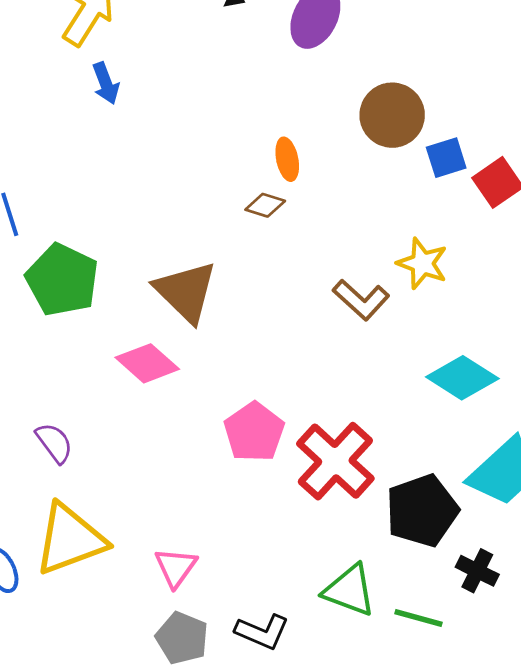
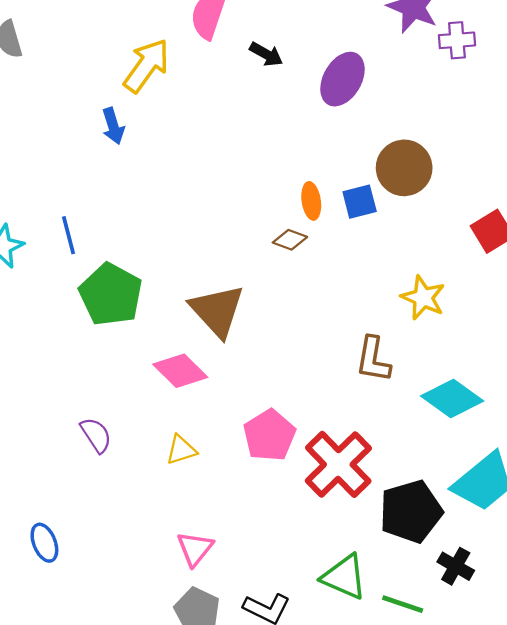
blue arrow: (106, 83) -> (113, 126), moved
blue square: (446, 158) -> (360, 202), moved
brown L-shape: (361, 300) -> (373, 359), moved, turned 54
yellow triangle: (70, 539) -> (181, 450), moved, size x0.5

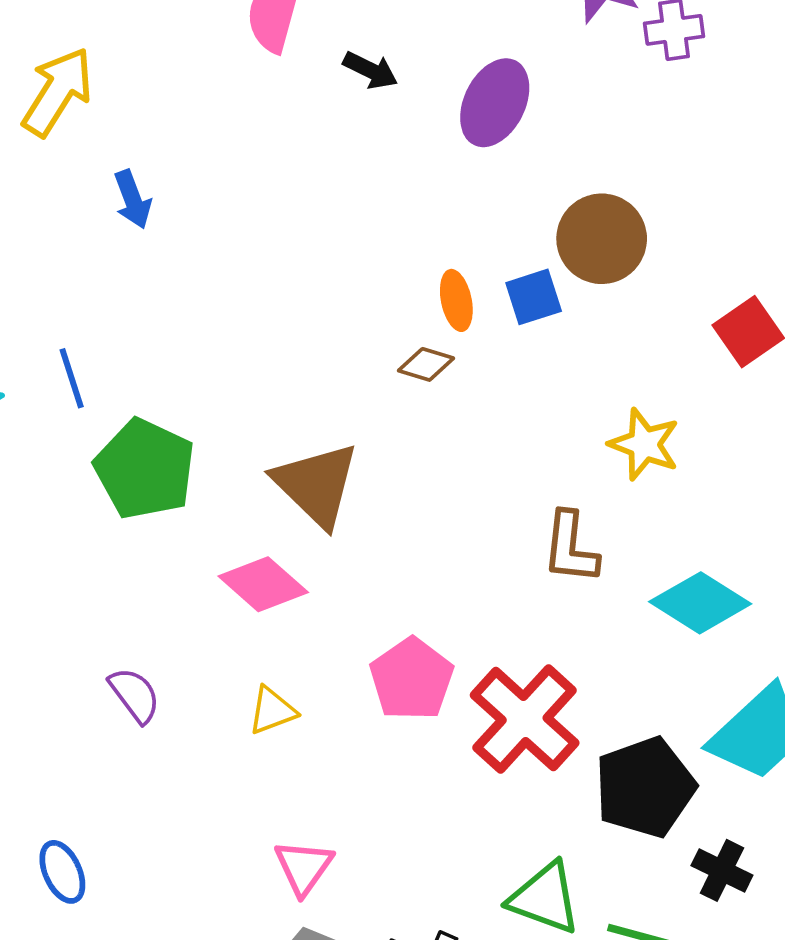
yellow arrow: (146, 66) -> (58, 92), moved

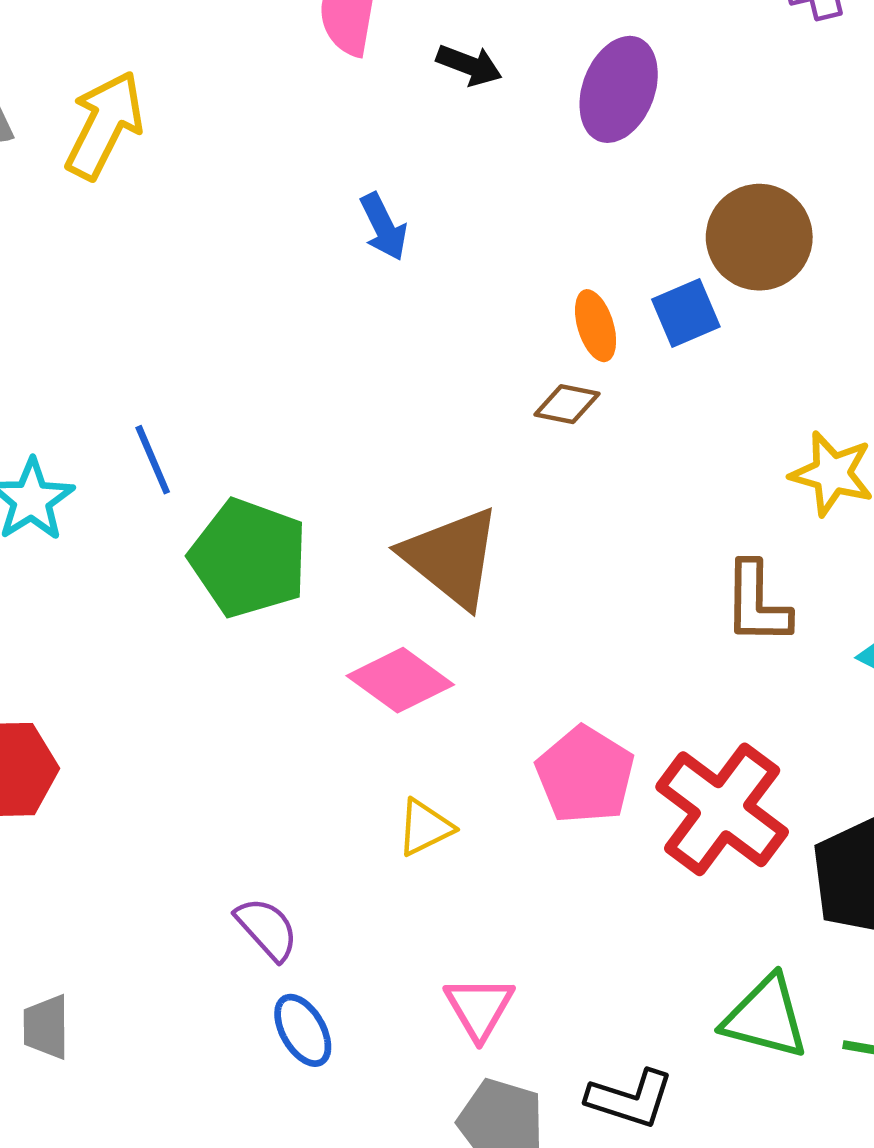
blue arrow: (133, 199) -> (384, 227), moved
purple semicircle: (135, 695) -> (267, 929), moved
blue ellipse: (62, 872) -> (303, 1030), moved

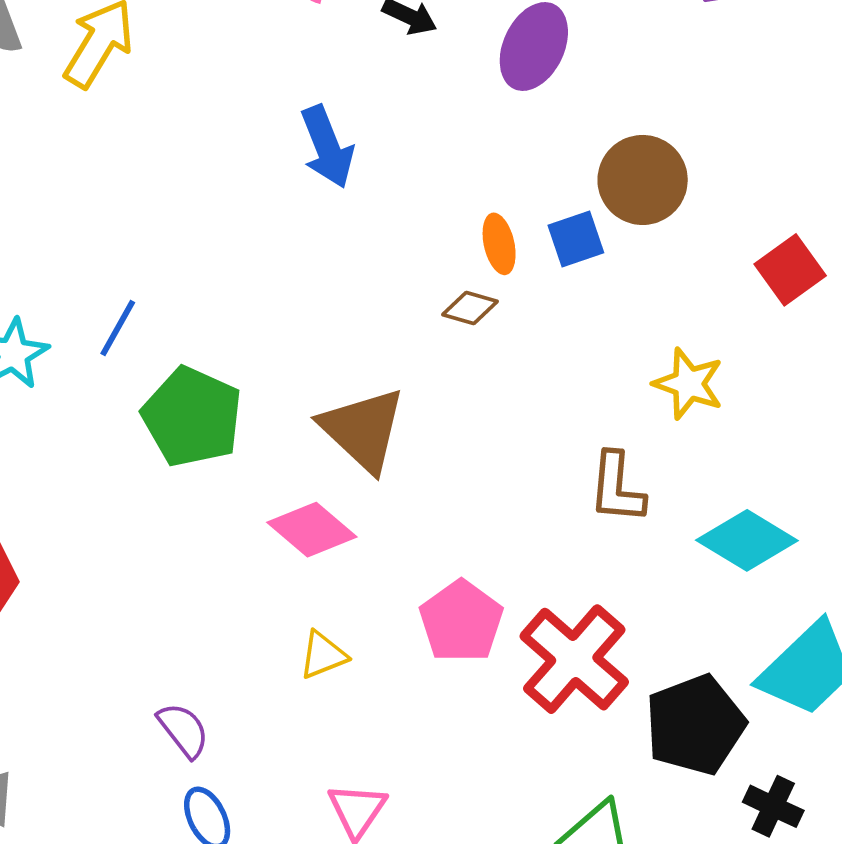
blue arrow: (384, 227) -> (327, 147), size x1.4
blue line: (153, 460) -> (118, 328), turned 48

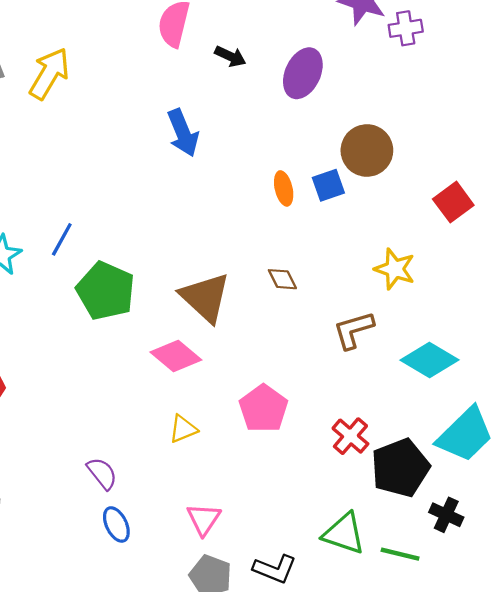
brown diamond: (470, 308) -> (282, 279), moved, turned 48
brown L-shape: (617, 488) -> (354, 330), turned 69
red cross: (574, 659) -> (350, 436), moved, size x0.6

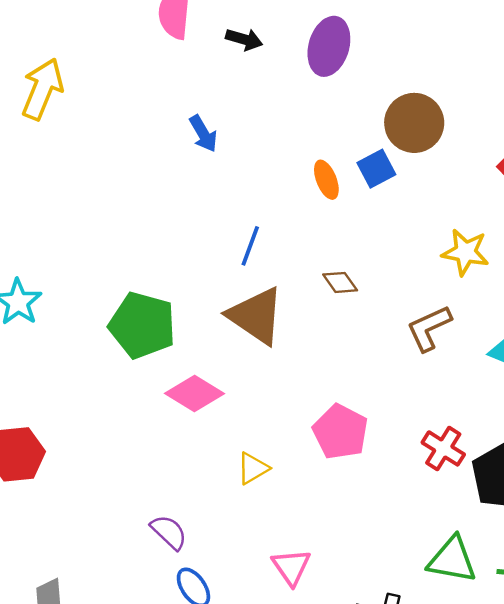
blue arrow: (183, 133) -> (203, 134), size x0.7
blue line: (62, 239) -> (250, 246), moved
pink diamond: (176, 356) -> (195, 393), moved

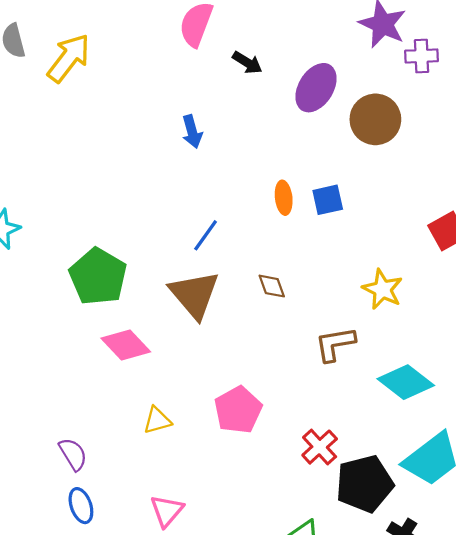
brown circle: (414, 123) -> (375, 119), moved

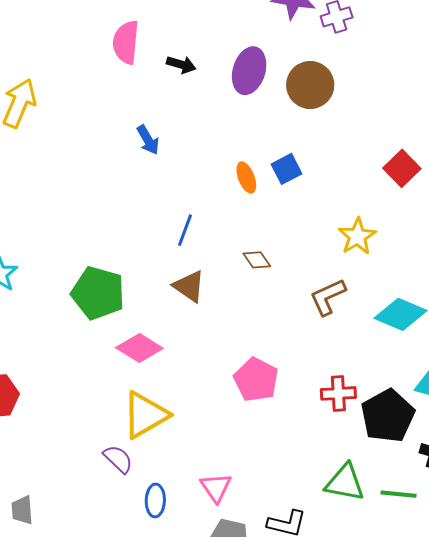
yellow star: (382, 289) -> (357, 236), turned 30
brown triangle: (194, 295) -> (189, 286), size x0.7
yellow triangle: (157, 420) -> (145, 415), moved, size x1.8
red cross: (320, 447) -> (338, 393), turned -36
blue ellipse: (81, 506) -> (155, 500), moved, turned 36

